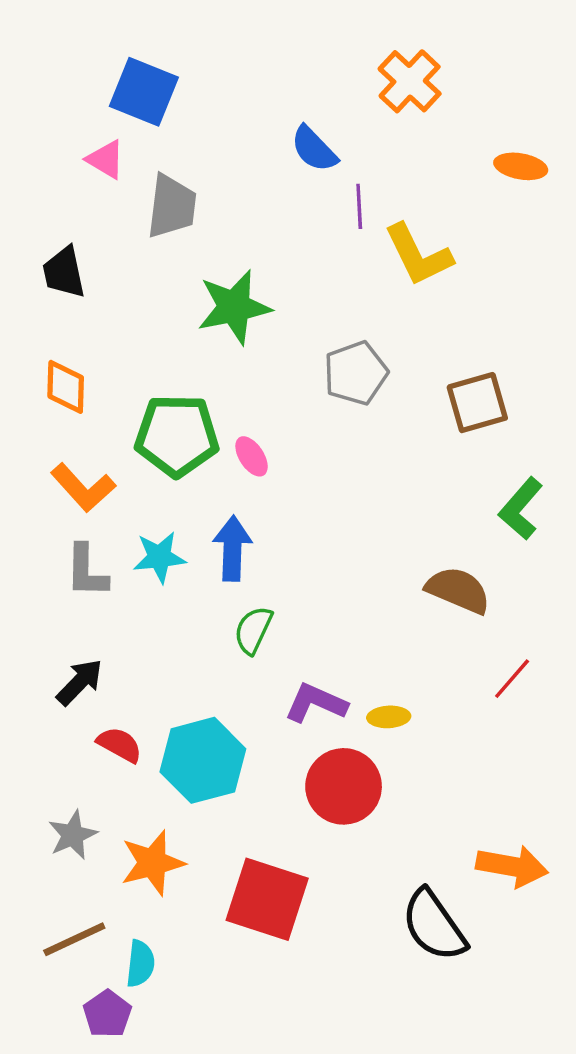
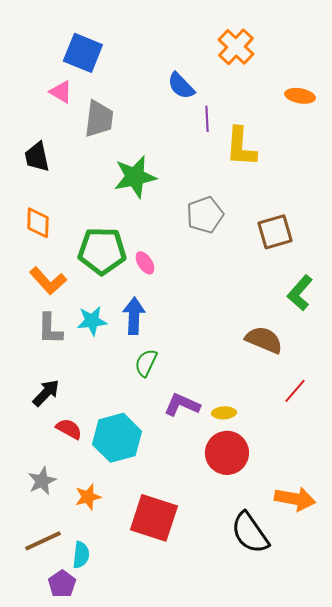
yellow L-shape: (418, 255) -> (241, 147), turned 30
red circle: (344, 786) -> (227, 453), moved
orange star: (153, 863) -> (88, 497), size x0.7

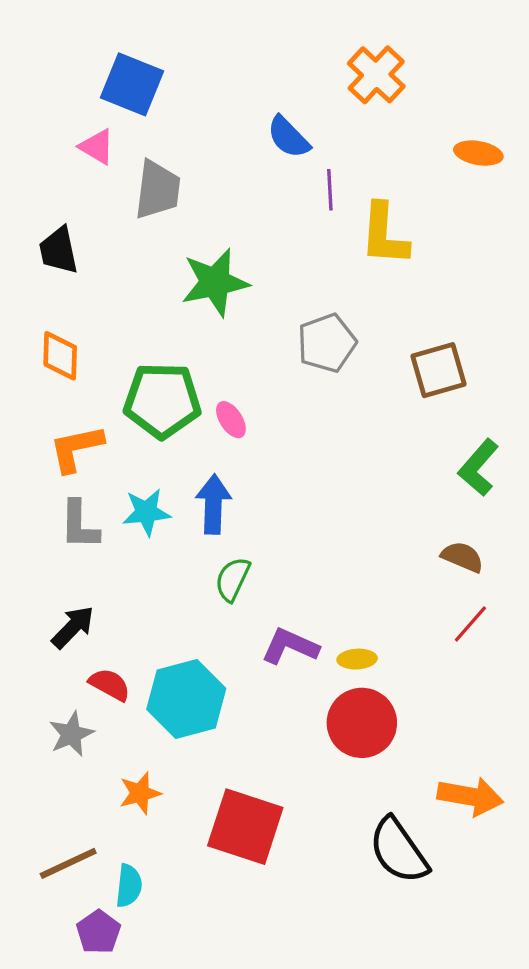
orange L-shape: (48, 281) -> (76, 448), turned 120
brown semicircle: (264, 340) -> (462, 557), moved, size x0.7
gray star: (42, 481) -> (71, 734), moved

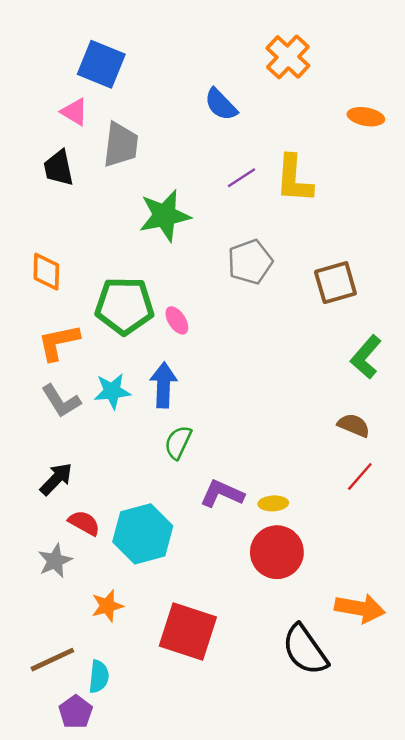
purple line: (330, 190) -> (242, 178), moved, turned 60
black trapezoid: (59, 250) -> (59, 168), moved
gray L-shape: (79, 525) -> (61, 401), turned -33

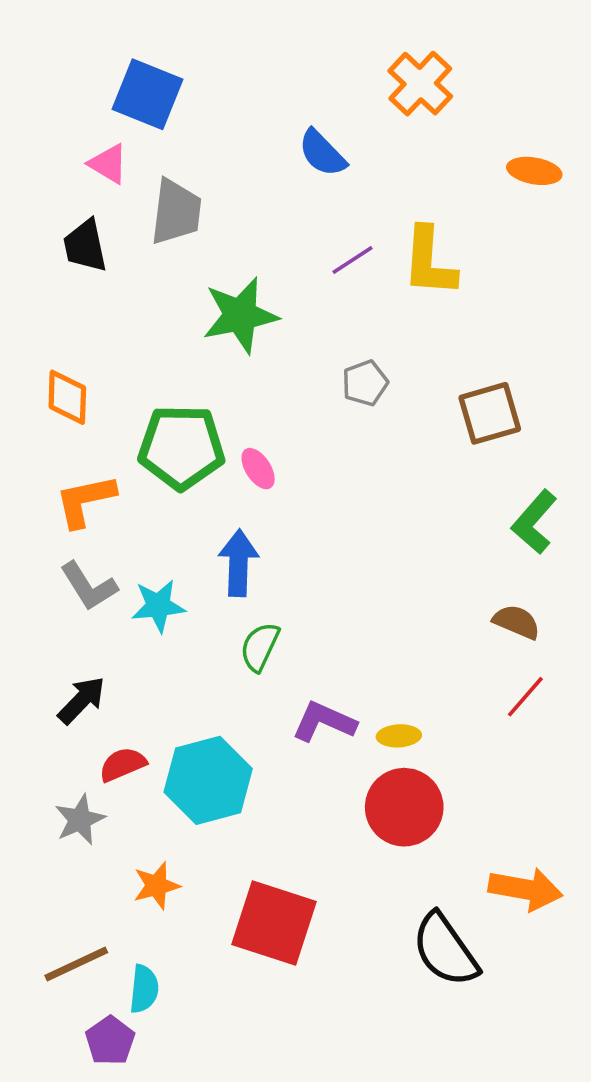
gray pentagon: (250, 262) -> (365, 383), size x0.7
cyan star: (112, 391) -> (158, 606), moved
red semicircle: (84, 523) -> (123, 764), turned -52

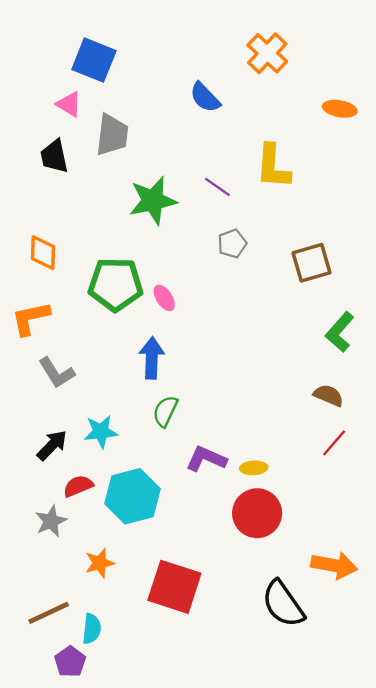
purple line: (353, 260) -> (217, 187), moved, turned 68
orange L-shape: (85, 501) -> (31, 318), moved
cyan star: (158, 606) -> (101, 432), moved

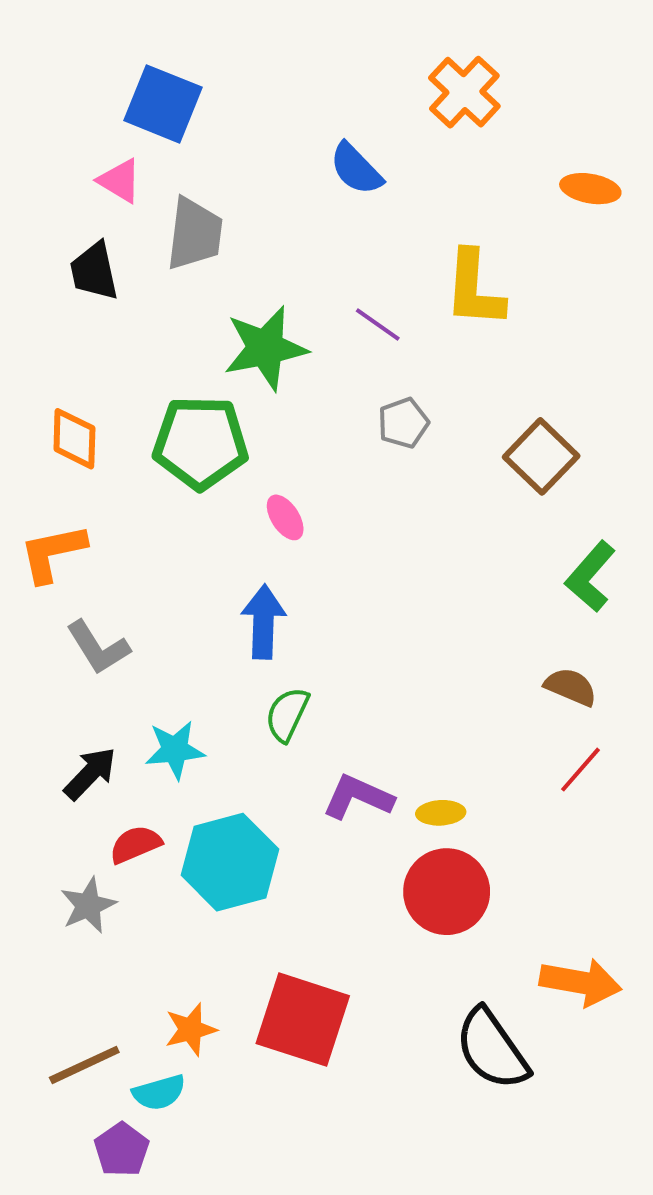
brown square: (311, 263) -> (541, 456), turned -30
green pentagon: (115, 284) -> (200, 443), moved
orange star: (100, 563) -> (191, 1029), moved
cyan semicircle: (92, 629) -> (159, 1092), turned 68

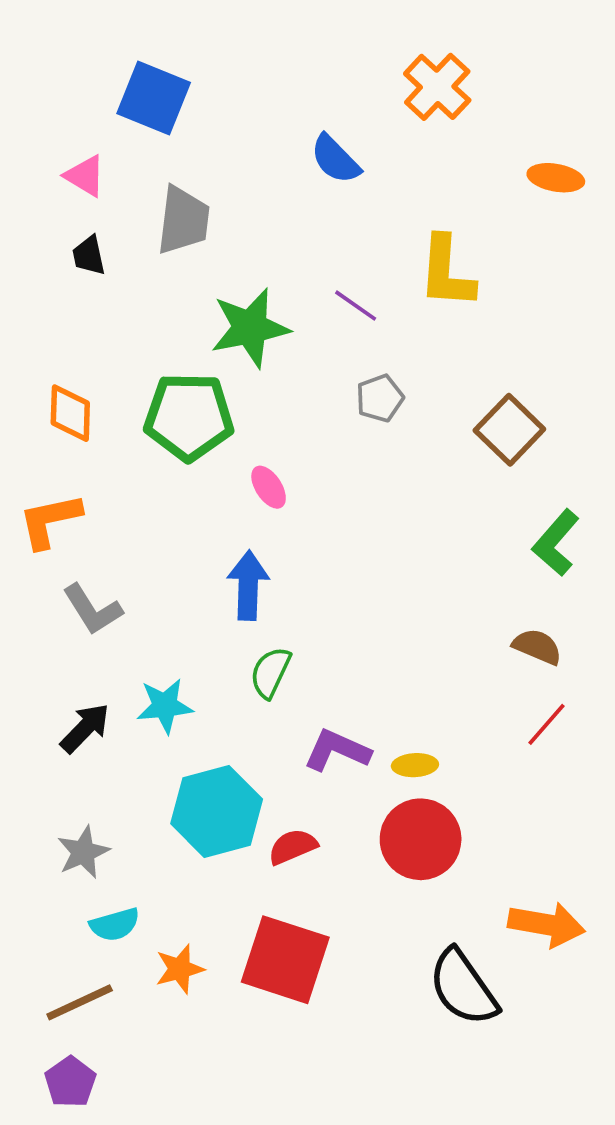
pink triangle: (120, 181) -> (85, 176), moved
black trapezoid: (94, 271) -> (89, 256), size x0.7
red semicircle: (135, 844) -> (293, 847), moved
cyan semicircle: (159, 1092) -> (115, 925), moved
purple pentagon: (122, 1150) -> (70, 1082), moved

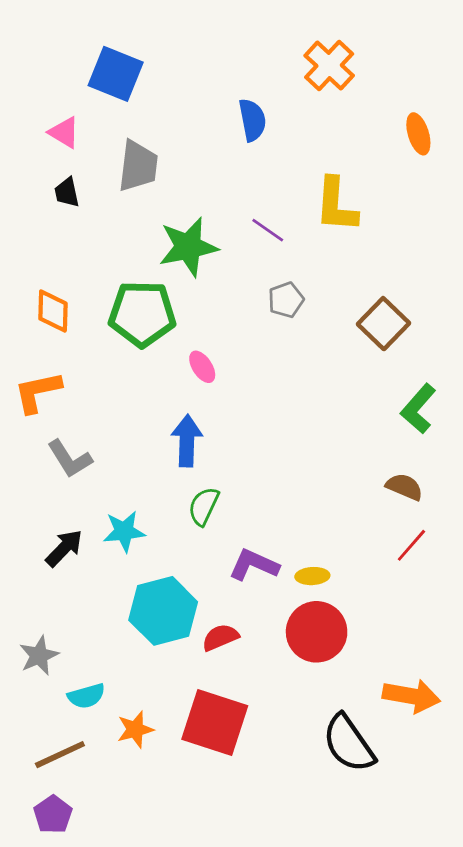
blue semicircle: (335, 159) -> (252, 120), turned -147
orange ellipse: (556, 178) -> (418, 134), turned 63
gray star: (83, 852) -> (39, 656), moved

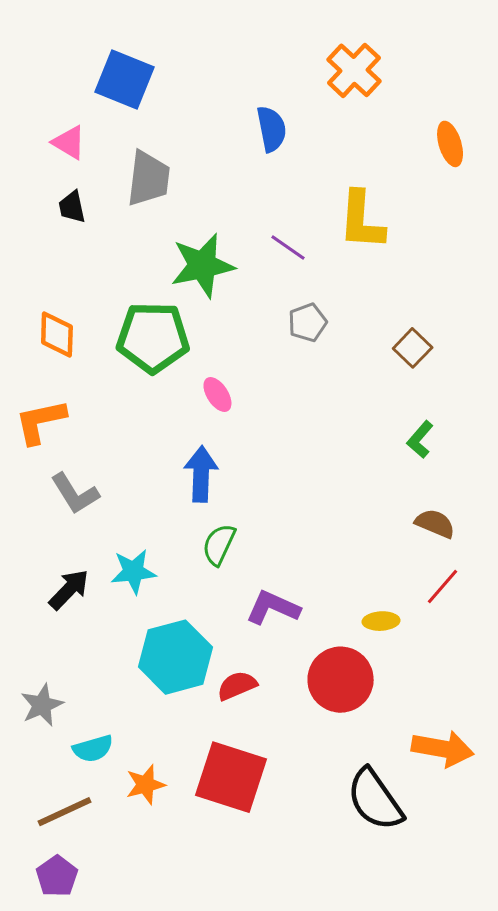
brown square: (384, 324) -> (413, 348), size x0.7
green L-shape: (418, 409) -> (420, 440), moved, size x0.7
yellow ellipse: (312, 576) -> (381, 621), moved

